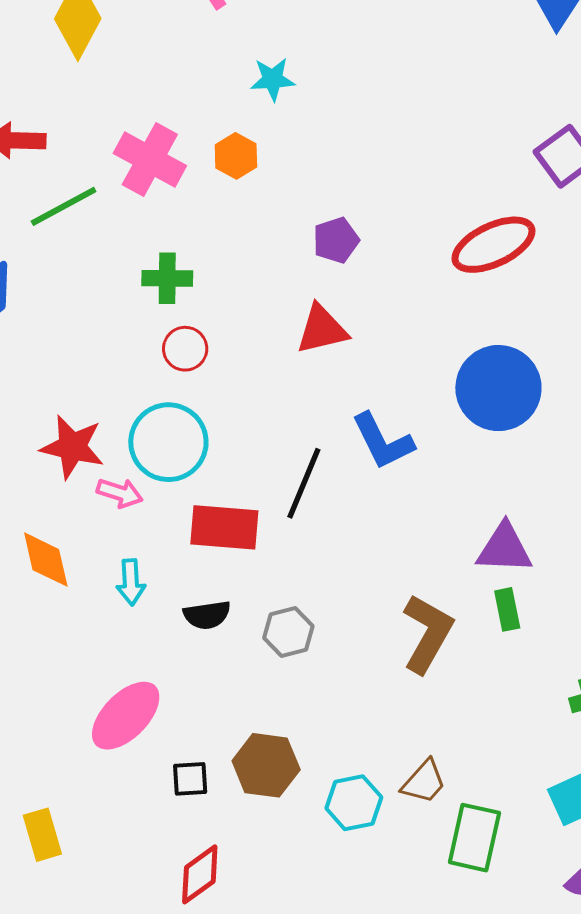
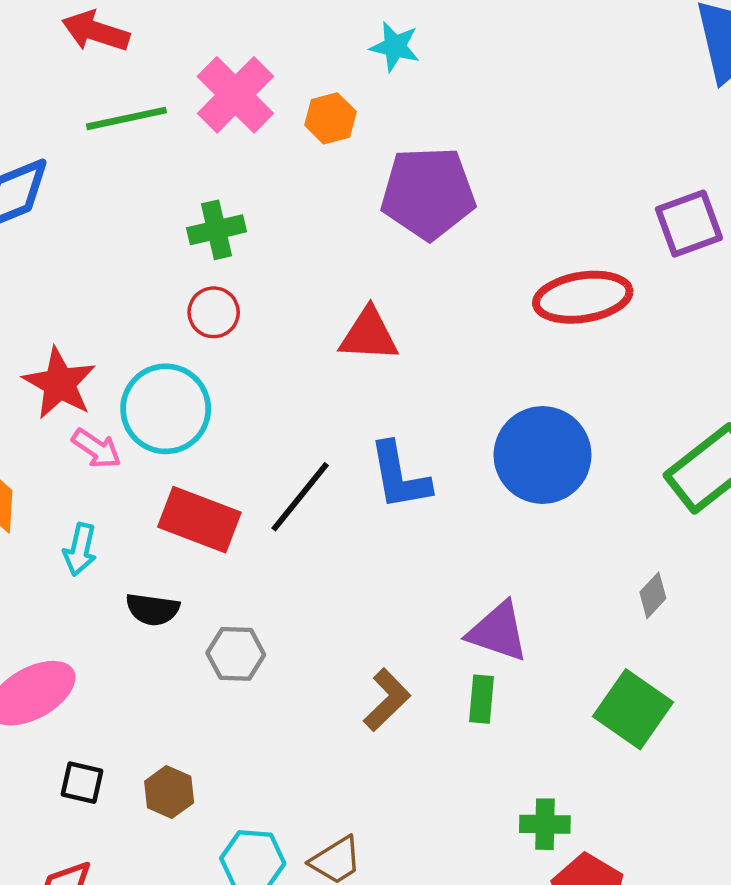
purple pentagon: (336, 240) -> (428, 193), moved, size x1.8
green cross: (167, 278) -> (217, 230), turned -30
brown L-shape: (427, 633) -> (387, 700), size x0.7
brown hexagon: (266, 765) -> (169, 792), size x0.7

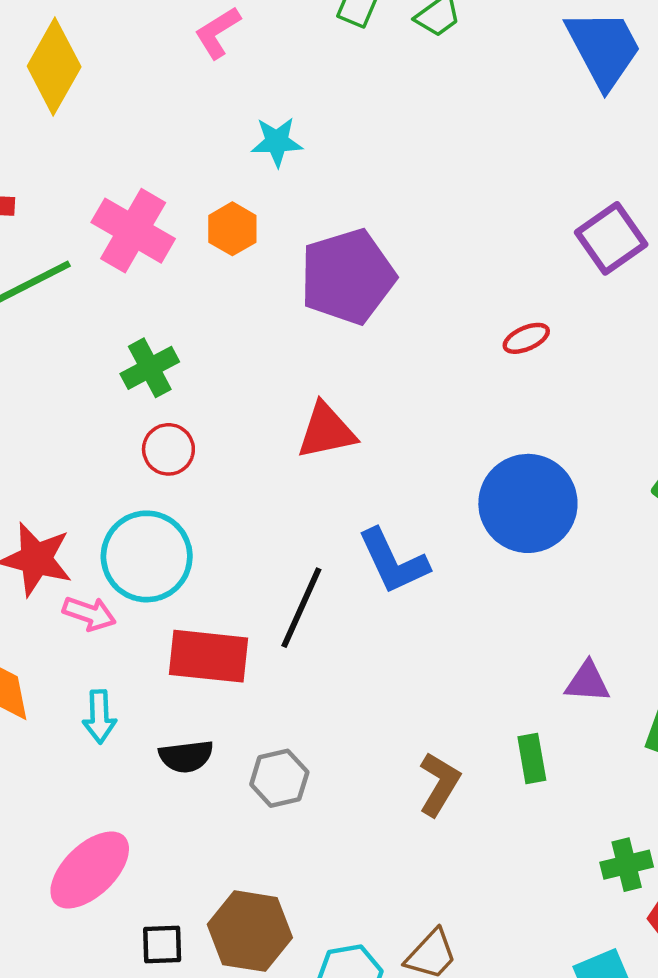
red ellipse: (583, 297) -> (526, 338), size x0.5
purple triangle: (498, 632) -> (588, 682), moved, size x0.7
brown hexagon: (169, 792) -> (250, 931), size x1.6

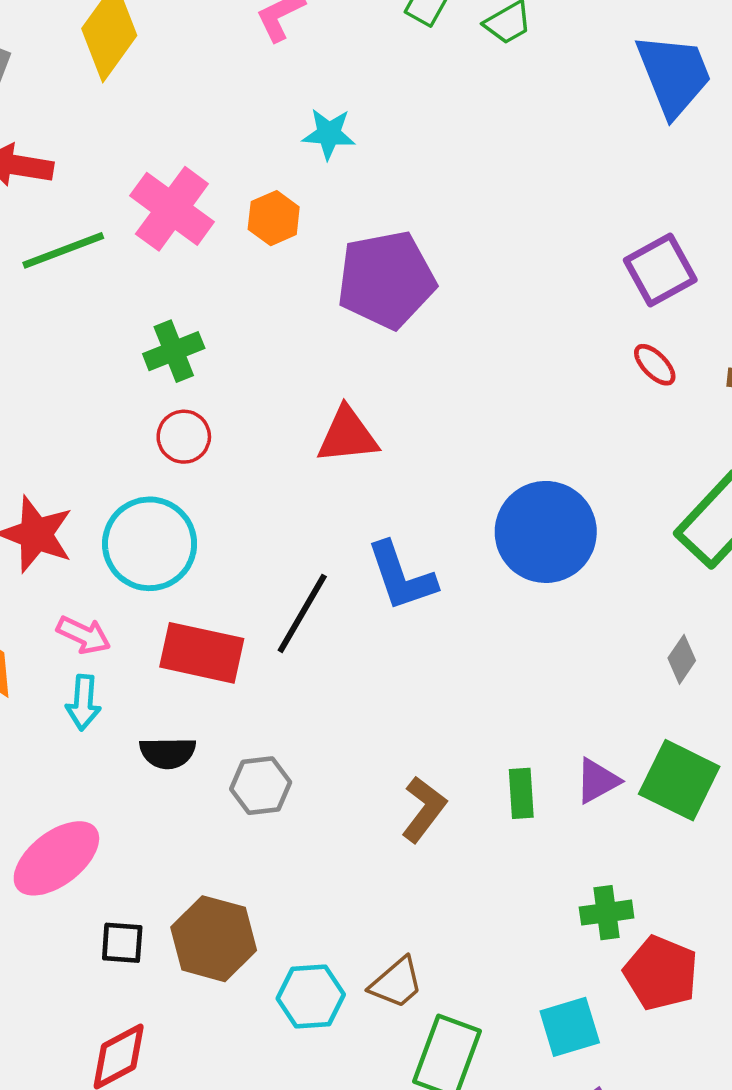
red ellipse: (526, 338) -> (655, 365), moved, turned 63
pink arrow: (89, 613) -> (84, 635), moved
purple triangle: (588, 682) -> (597, 781), moved, turned -39

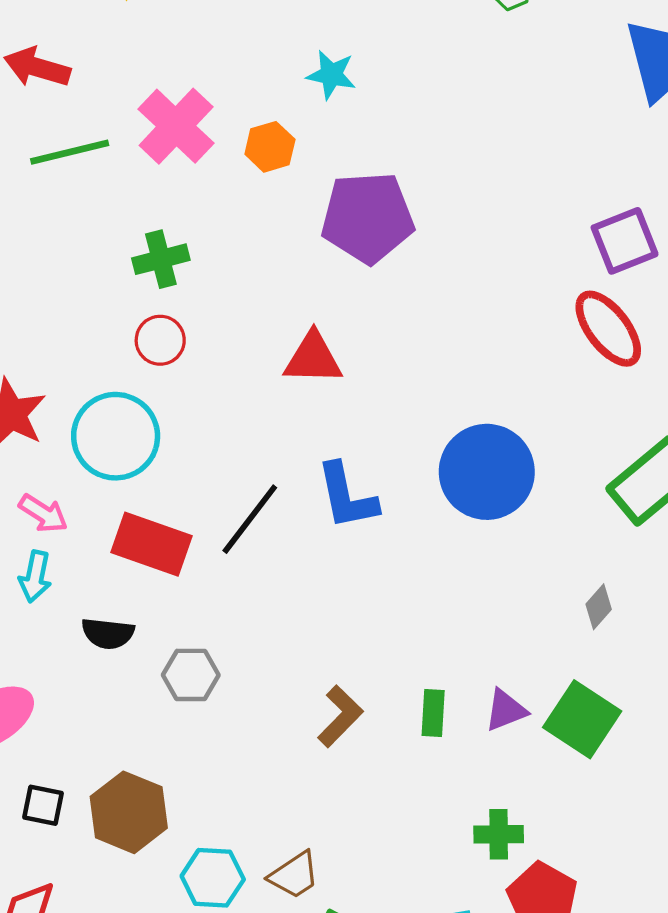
red ellipse: (655, 365) -> (608, 329), size x1.8

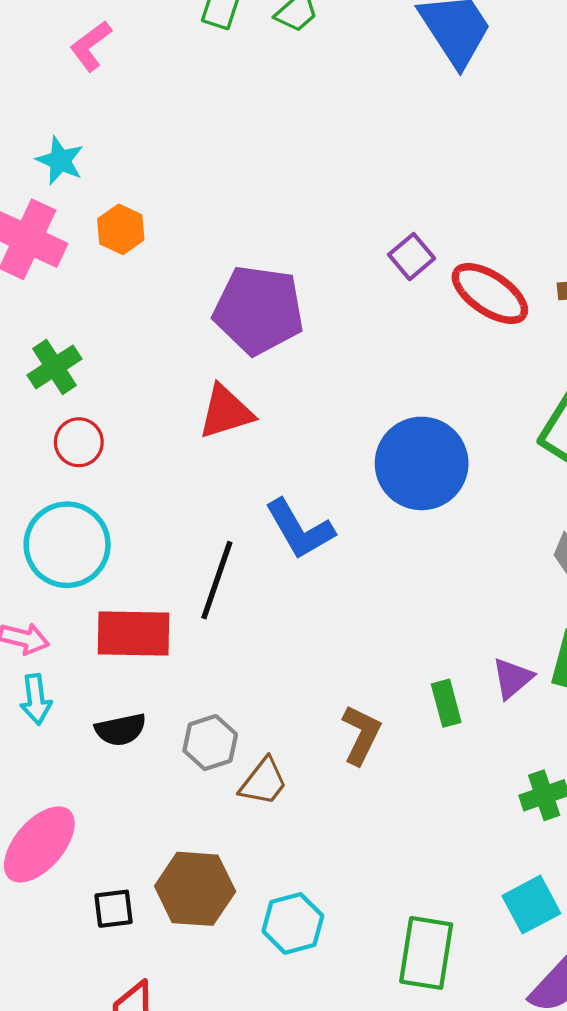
cyan star: (331, 75) -> (60, 161), moved, turned 30
purple pentagon: (368, 218) -> (259, 310), moved, turned 30
purple square: (625, 241) -> (412, 257), moved, size x0.7
brown trapezoid: (294, 875) -> (263, 782), moved

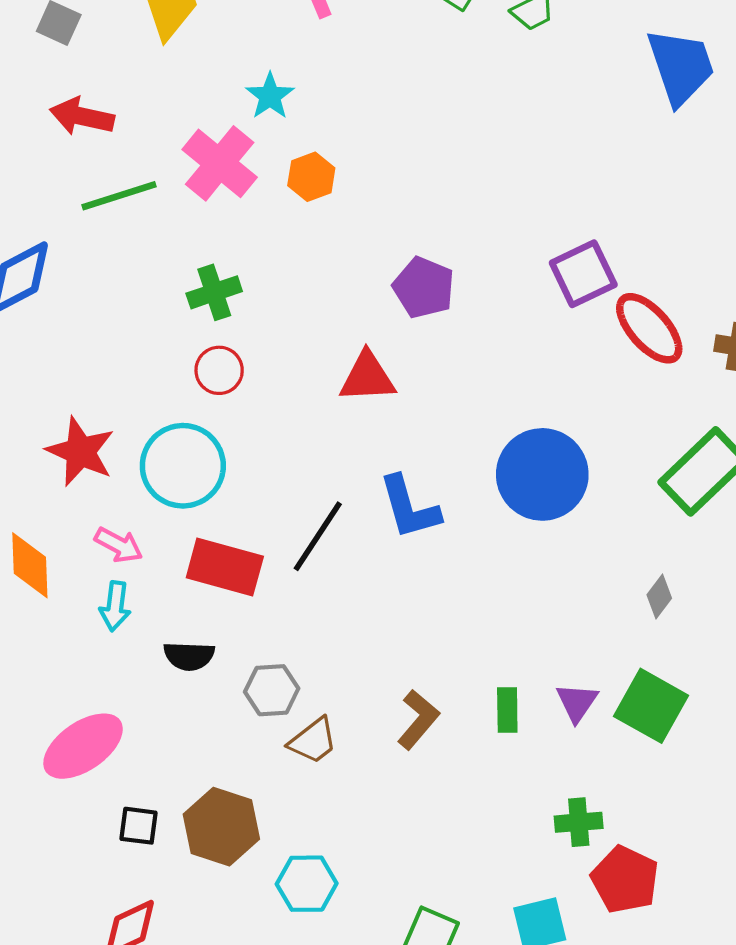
purple square: (412, 257) -> (583, 274), size x1.5
purple pentagon: (259, 310) -> (424, 288), size x0.7
purple triangle: (512, 678) -> (577, 702), turned -30

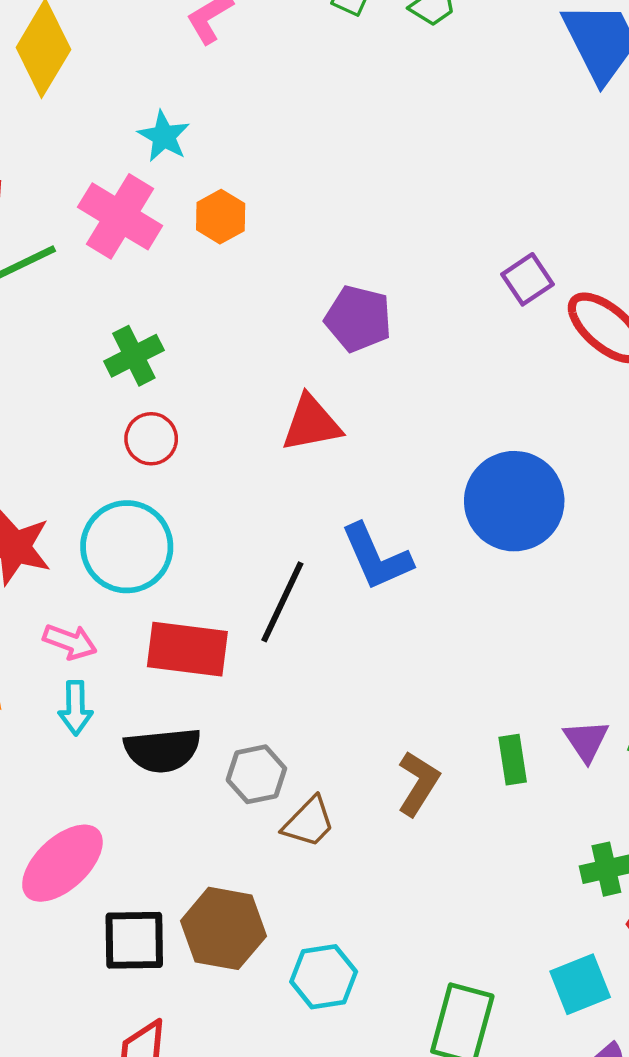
purple square: (583, 274) -> (527, 279), size x0.7
black semicircle: (189, 656) -> (162, 750), size x1.4
black square: (139, 826) -> (134, 940), size x1.5

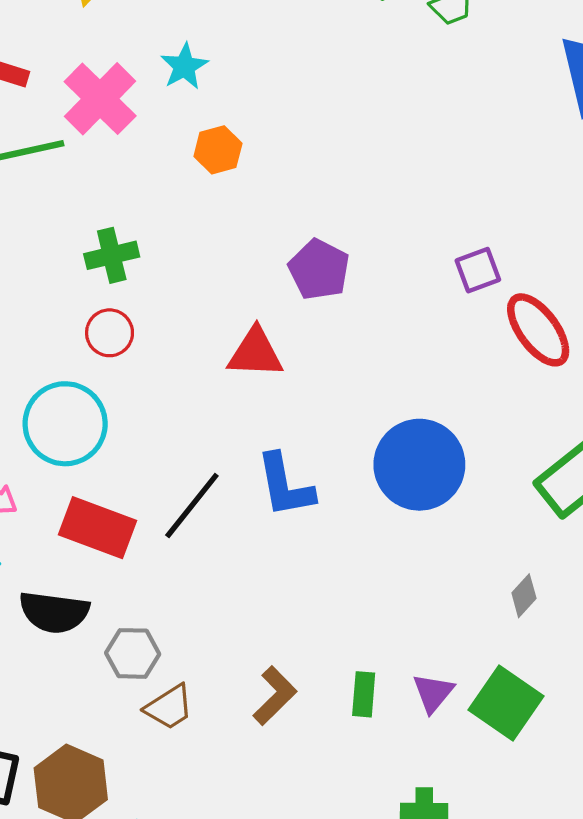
pink cross: (120, 216) -> (100, 99), moved

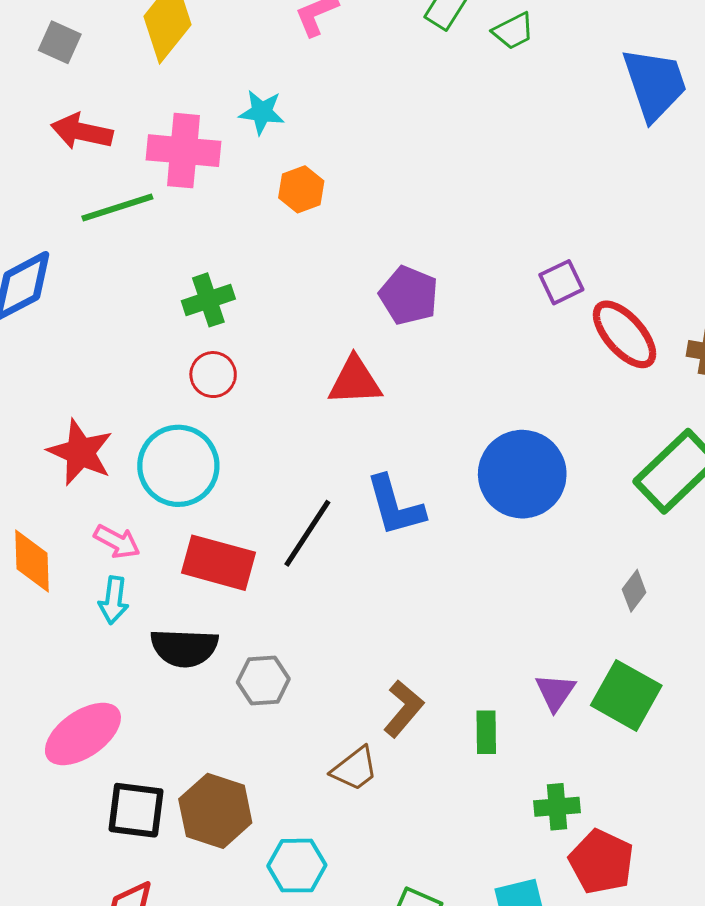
cyan star: (184, 66) -> (262, 112), turned -30
pink cross: (100, 99) -> (184, 151), turned -34
green rectangle: (364, 694) -> (486, 732), moved
brown trapezoid: (169, 707) -> (355, 769), moved

